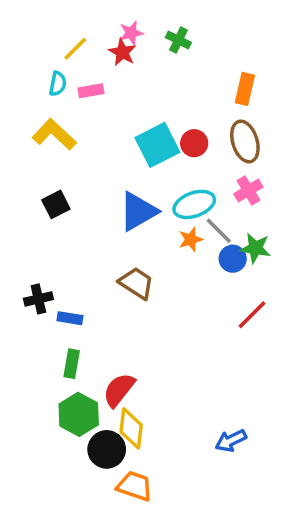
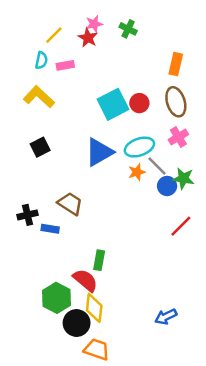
brown trapezoid: (136, 283) -> (70, 204), moved
green rectangle: (72, 364) -> (99, 260), moved
red semicircle: (119, 390) -> (85, 280), turned 92

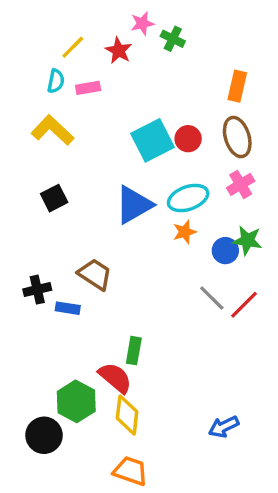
pink star: (94, 24) -> (142, 23), moved
gray line: (157, 166) -> (212, 298), moved
black circle: (77, 323) -> (44, 435), moved

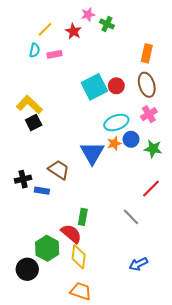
yellow L-shape: (52, 130) -> (29, 105), moved
blue triangle: (134, 205) -> (92, 153), moved, turned -30
blue circle: (225, 251) -> (131, 139), moved
gray line: (212, 298) -> (131, 217), moved

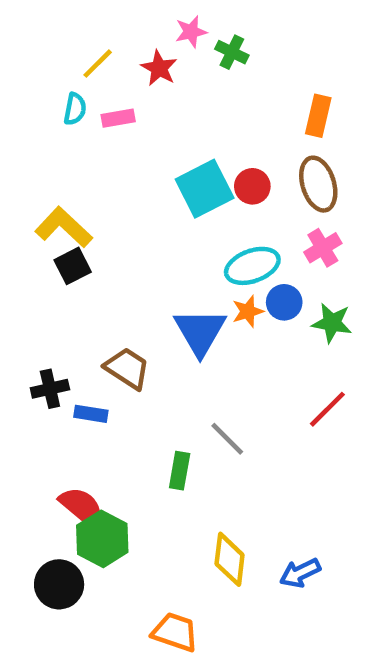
gray line: (131, 217) -> (227, 439), moved
red semicircle: (71, 234) -> (82, 507), moved
yellow diamond: (79, 257) -> (230, 559), moved

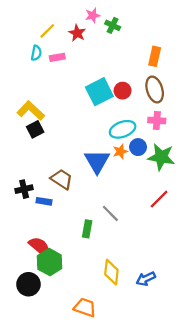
pink cross: (323, 248) -> (157, 120), turned 35
green star: (332, 323) -> (161, 157), size x1.4

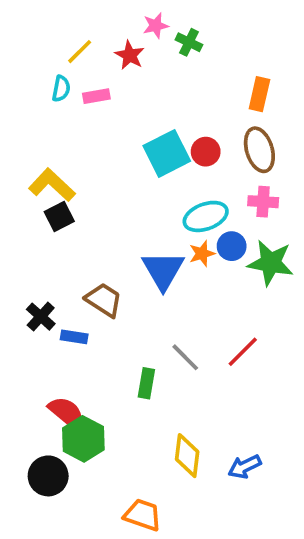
black cross: (24, 189) -> (41, 317), turned -35
red line: (159, 199) -> (243, 352), moved

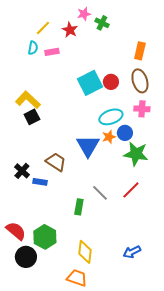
green star: (271, 263) -> (136, 154), moved
red semicircle: (67, 413) -> (16, 231), moved
yellow diamond: (187, 456) -> (85, 252), moved

